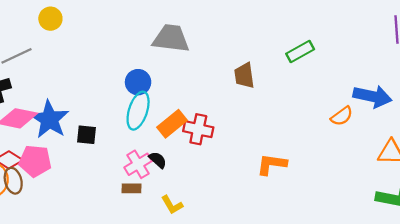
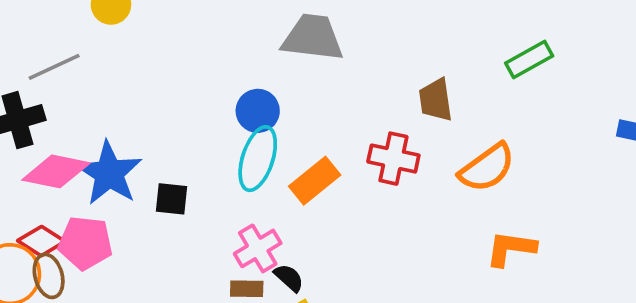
orange semicircle: (342, 116) -> (487, 168), moved, size x1.5
red cross: (198, 129) -> (393, 159), moved
black semicircle: (158, 160) -> (289, 278), moved
orange L-shape: (272, 164) -> (511, 248), moved

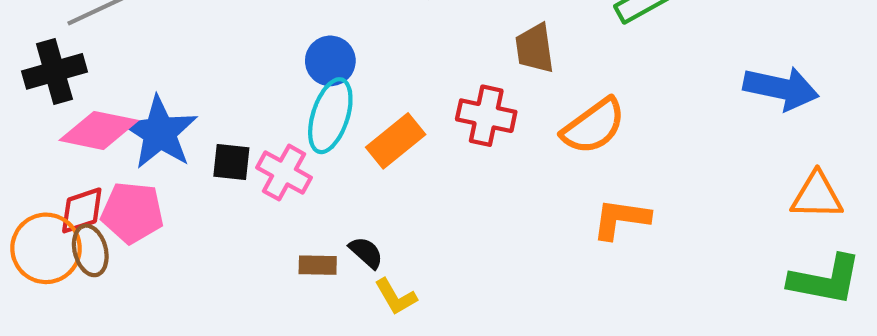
red diamond: (41, 241) -> (82, 210), turned -51
pink cross: (258, 248) -> (284, 173), moved, turned -30

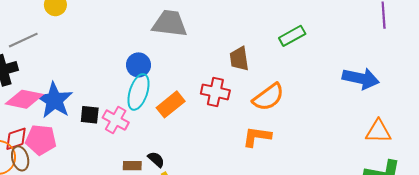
orange L-shape: (621, 219) -> (257, 137), moved

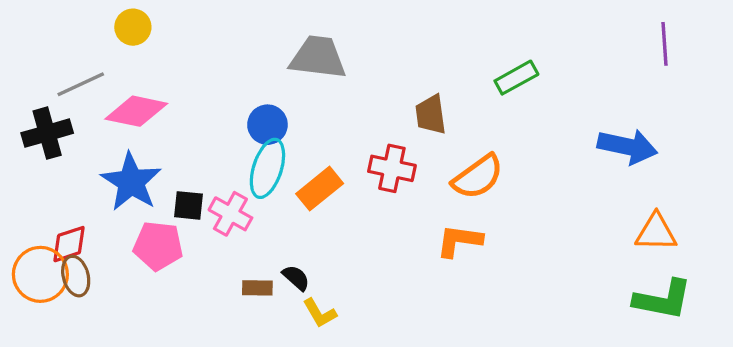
pink diamond: (24, 99) -> (136, 111), moved
pink pentagon: (41, 140) -> (158, 246), moved

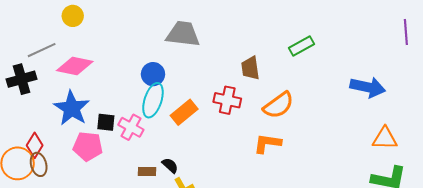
purple line: (664, 44) -> (406, 32), moved
red diamond: (69, 244) -> (35, 145), turned -40

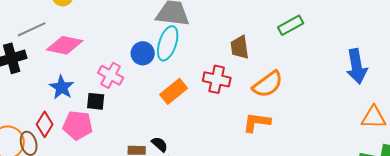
blue arrow: (368, 87) -> (357, 66), turned 68
cyan ellipse: (153, 100) -> (168, 43), moved
blue star: (72, 108) -> (62, 87), size x0.7
pink cross: (131, 127) -> (111, 75), moved
red diamond: (35, 145) -> (45, 124), moved

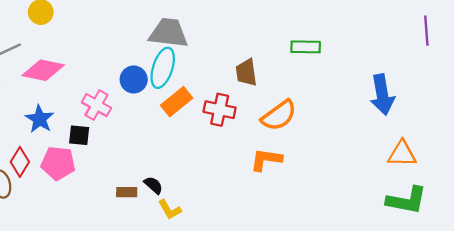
green rectangle: (291, 25) -> (306, 47), turned 30
orange rectangle: (174, 91) -> (177, 102), moved

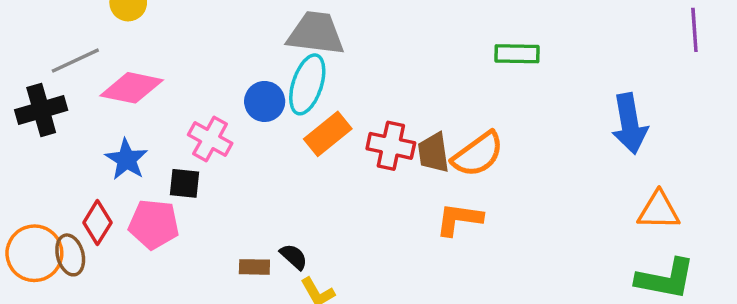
brown trapezoid: (246, 72) -> (433, 153), moved

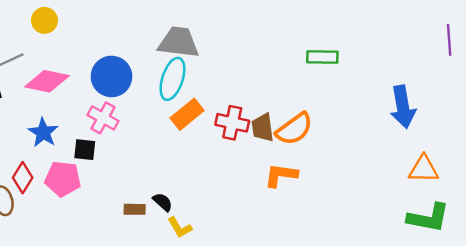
blue circle: (265, 101) -> (112, 76), moved, size x1.4

